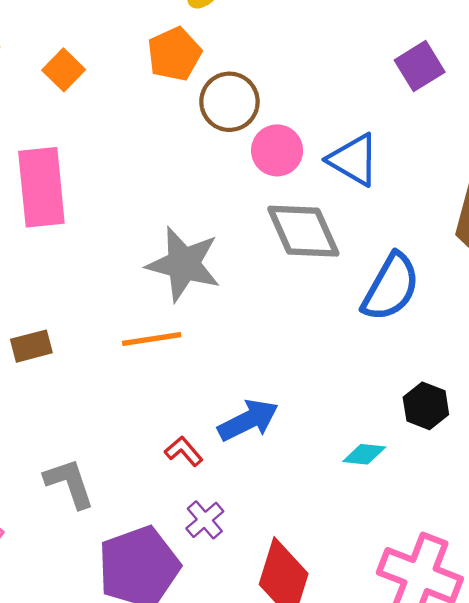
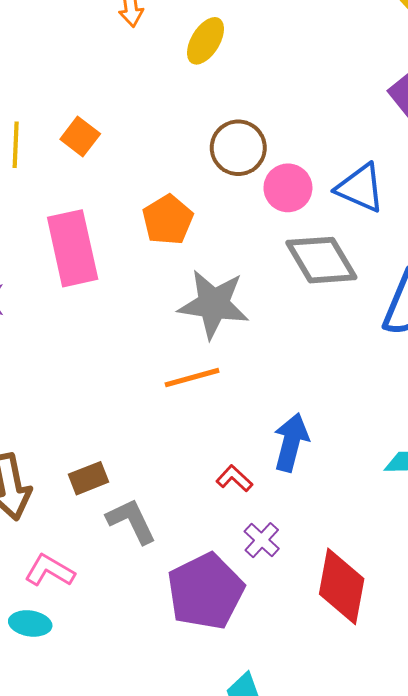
orange pentagon: (174, 54) -> (168, 220), moved
brown rectangle: (31, 346) -> (89, 478), moved
blue arrow: (248, 420) -> (291, 442), turned -42

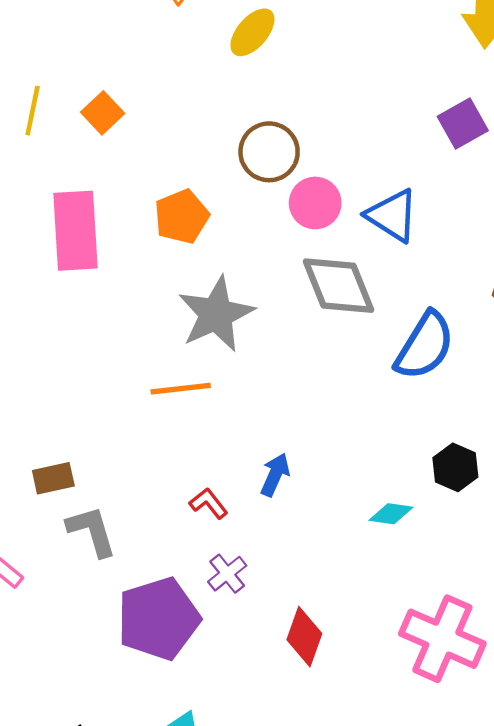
gray star: (214, 304) -> (216, 314), turned 30
blue arrow: (291, 442) -> (275, 475), size x0.7
red diamond: (342, 586) -> (304, 637), size x0.7

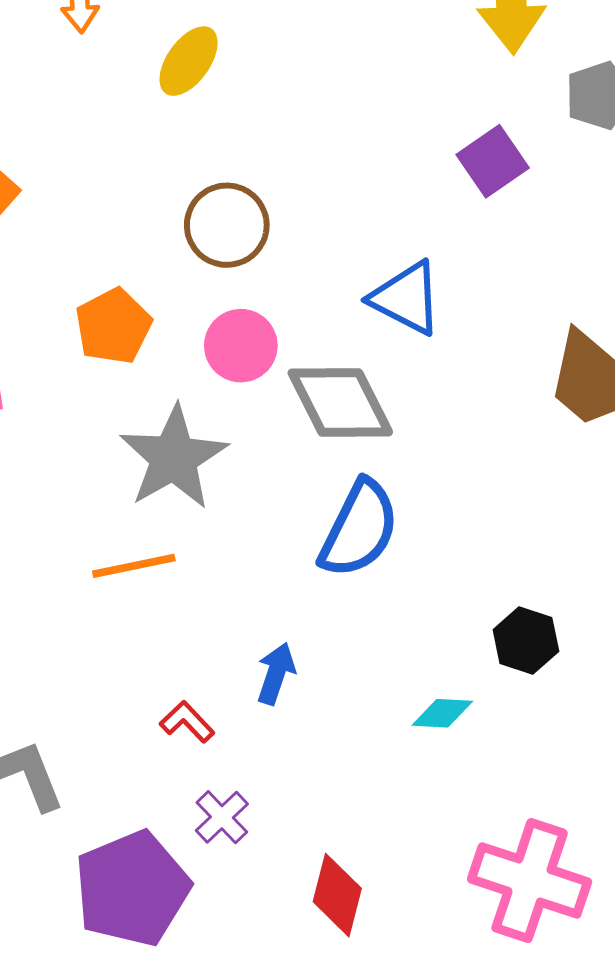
pink circle: (315, 203) -> (241, 346), moved
blue semicircle: (425, 346) -> (359, 529), moved

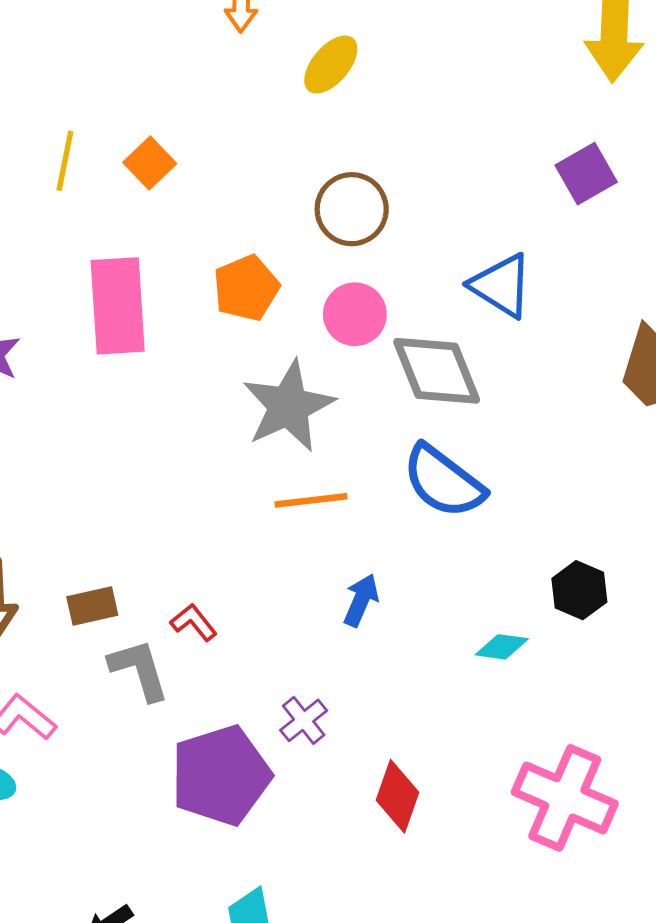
blue semicircle: (359, 529) -> (444, 481), turned 96
orange line: (134, 566) -> (311, 500), moved
red L-shape: (187, 722) -> (194, 622), moved

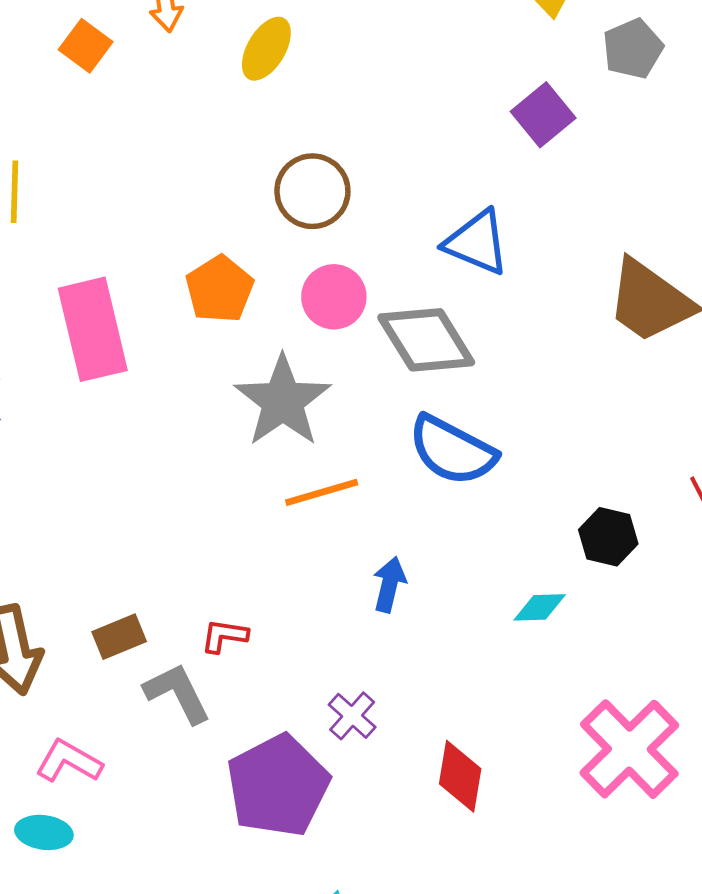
orange square: (150, 163) -> (86, 46), moved
red L-shape: (194, 622) -> (224, 636), turned -33
pink cross: (565, 798) -> (629, 749), turned 32

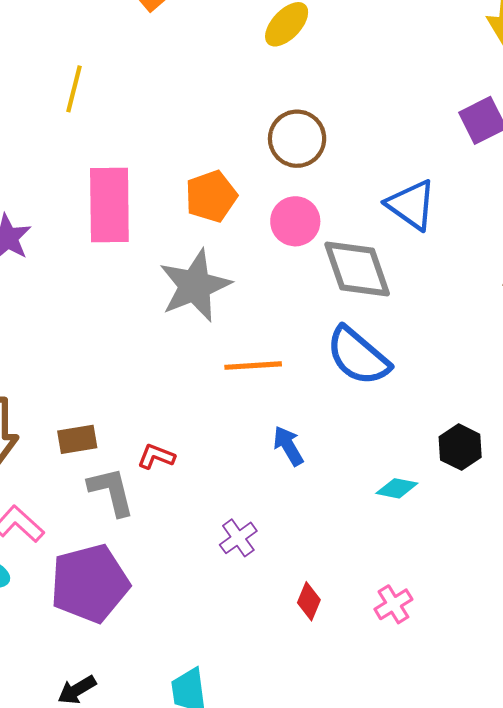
gray star: (283, 401) -> (195, 286), moved
blue arrow: (389, 585) -> (288, 446), turned -57
pink cross: (629, 749) -> (393, 604), moved, size x0.5
red diamond: (460, 776) -> (309, 601), size x0.7
purple pentagon: (278, 786) -> (90, 583), moved

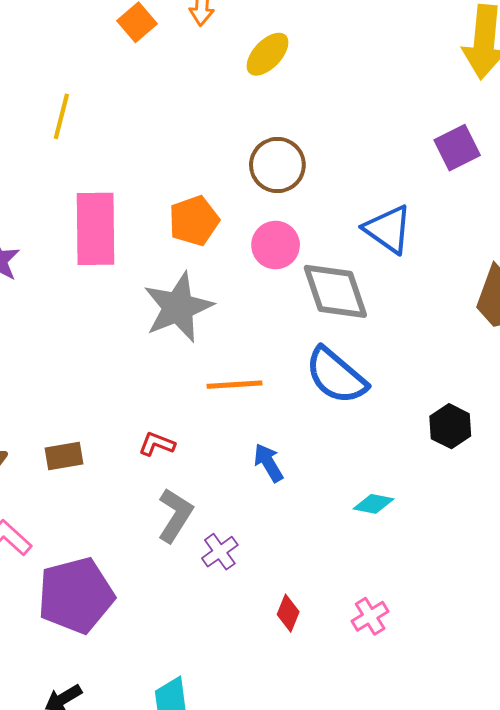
black hexagon: (460, 447) -> (450, 426), moved
red L-shape: (156, 456) -> (157, 444), moved
gray L-shape: (111, 491) -> (175, 515), moved, turned 46

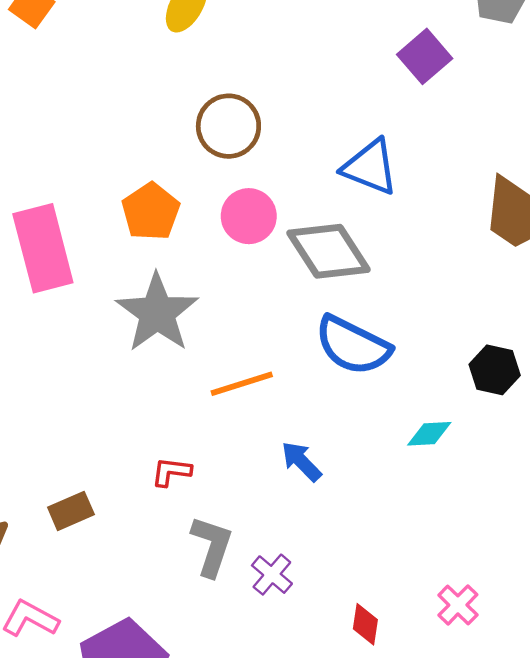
cyan diamond: (373, 504) -> (429, 434), moved

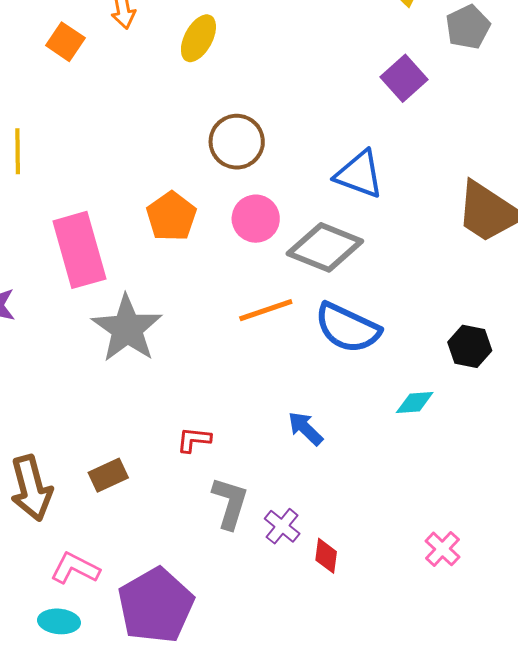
gray diamond: (329, 251) -> (325, 247), turned -34
gray star: (157, 313) -> (127, 329), moved
orange line: (242, 384) -> (266, 310), moved
red diamond: (365, 624) -> (326, 556), moved

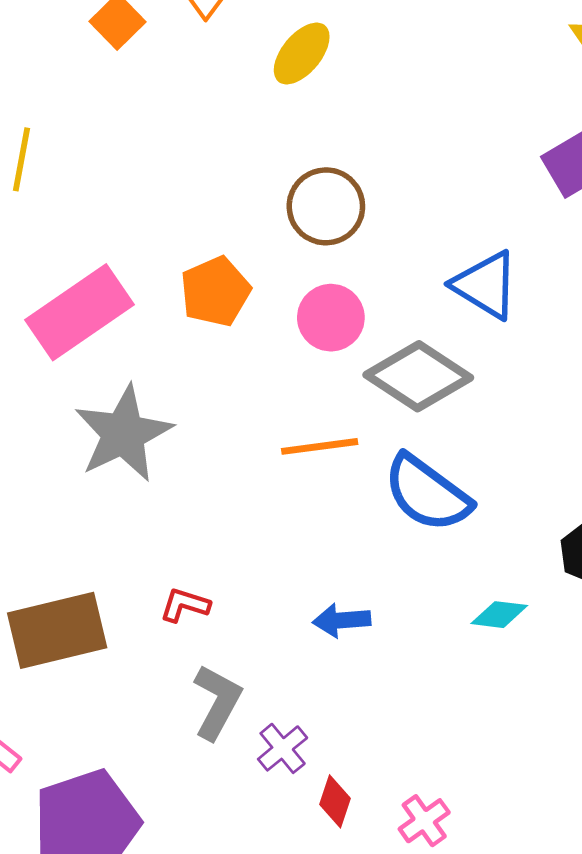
pink rectangle: (79, 250) -> (79, 312), turned 60
blue arrow: (305, 428) -> (342, 620), turned -60
brown rectangle: (108, 475) -> (57, 630), size x1.8
pink cross: (442, 549) -> (424, 821), moved

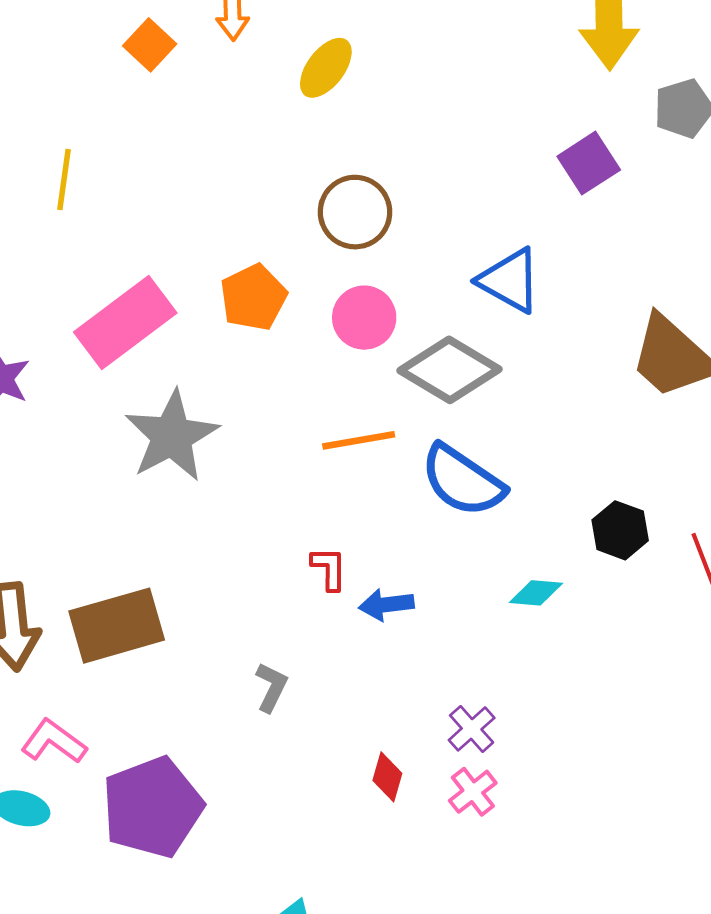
red L-shape: (185, 605) -> (329, 569), moved, turned 75
gray L-shape: (217, 702) -> (271, 687), size x0.7
purple cross: (283, 748) -> (472, 729), moved

